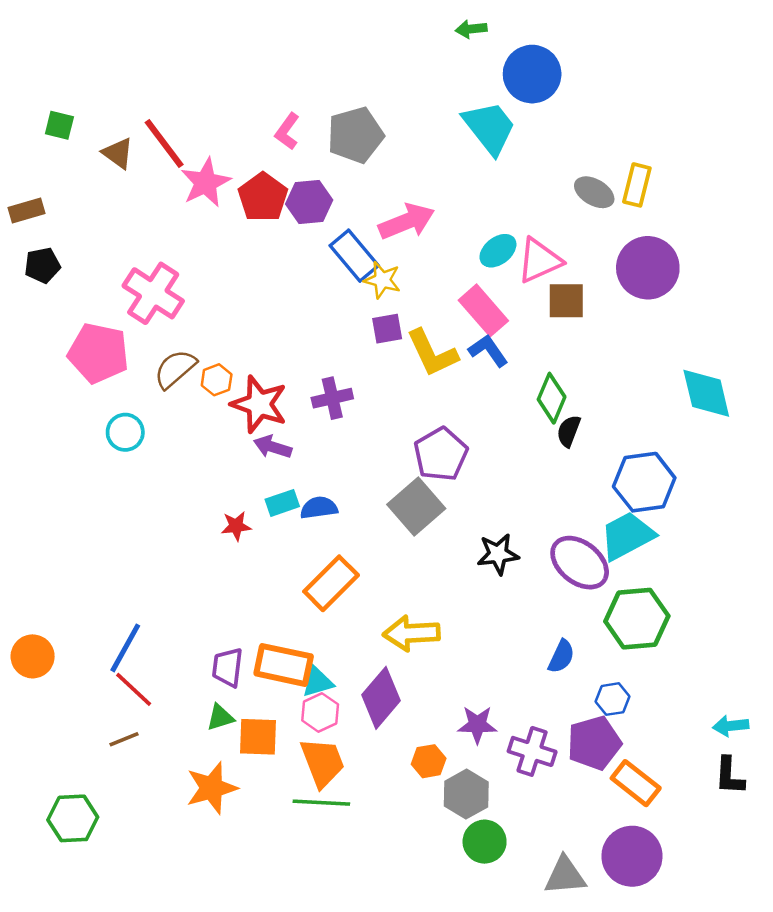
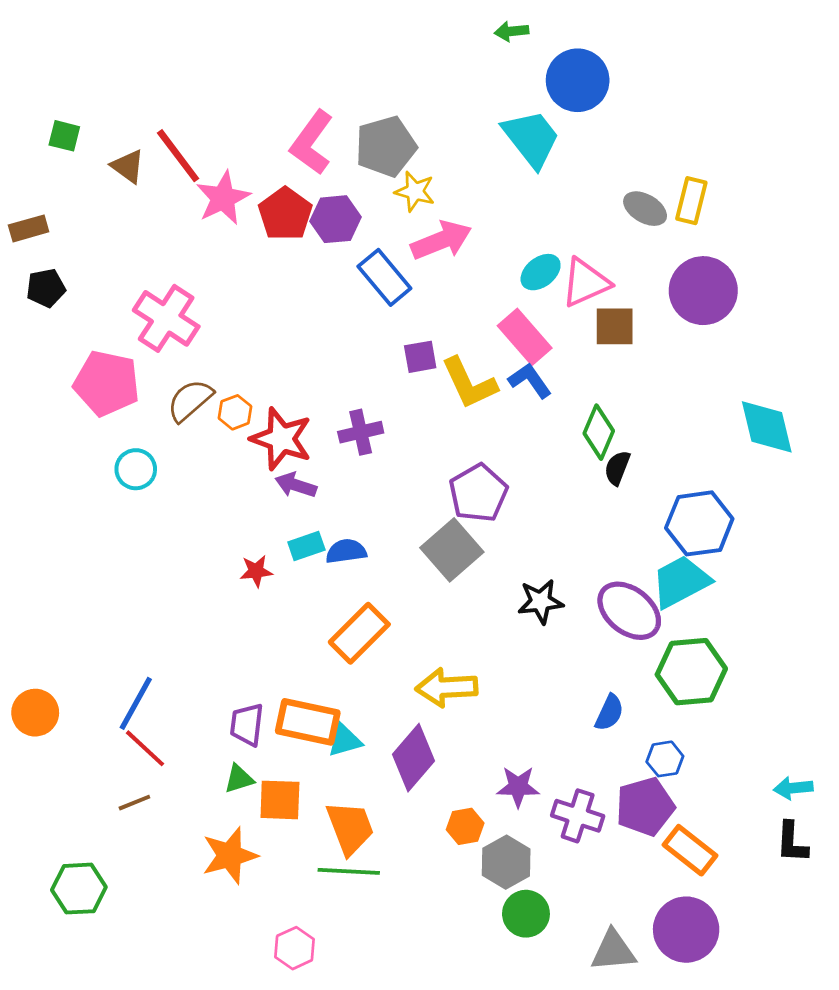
pink L-shape: (287, 131) -> (312, 142), size x1.6
yellow star: (382, 280) -> (415, 191), moved
pink hexagon: (320, 712) -> (294, 948), moved

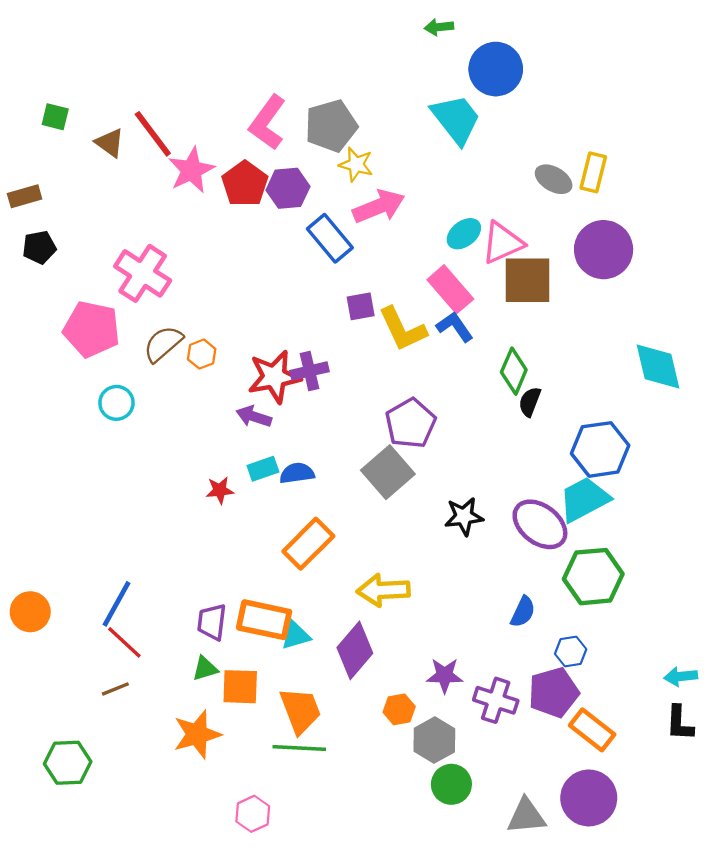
brown square: (615, 326) -> (527, 280), size x1.4
red star: (281, 439) -> (274, 377), moved, turned -30

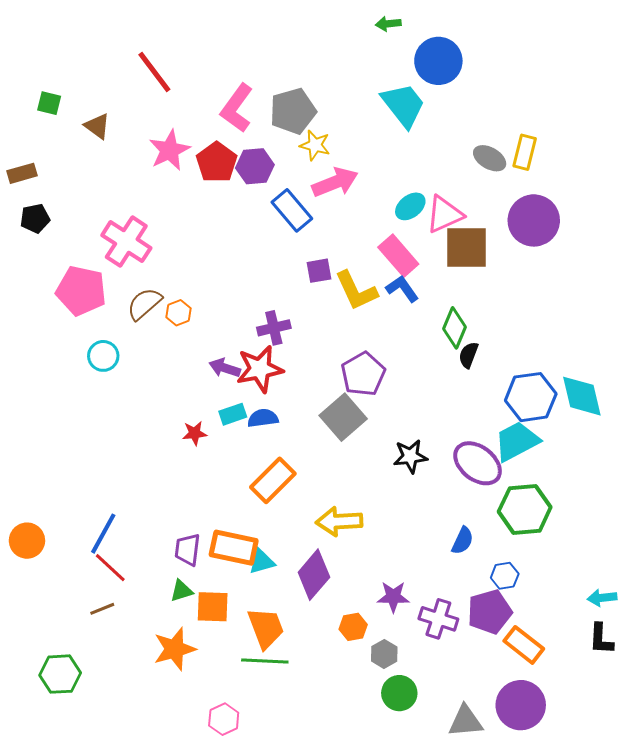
red line: (153, 134) -> (154, 72), moved
cyan diamond: (658, 367) -> (582, 396), moved
red star: (274, 377) -> (260, 369), moved
gray hexagon: (434, 740) -> (384, 654), size x0.7

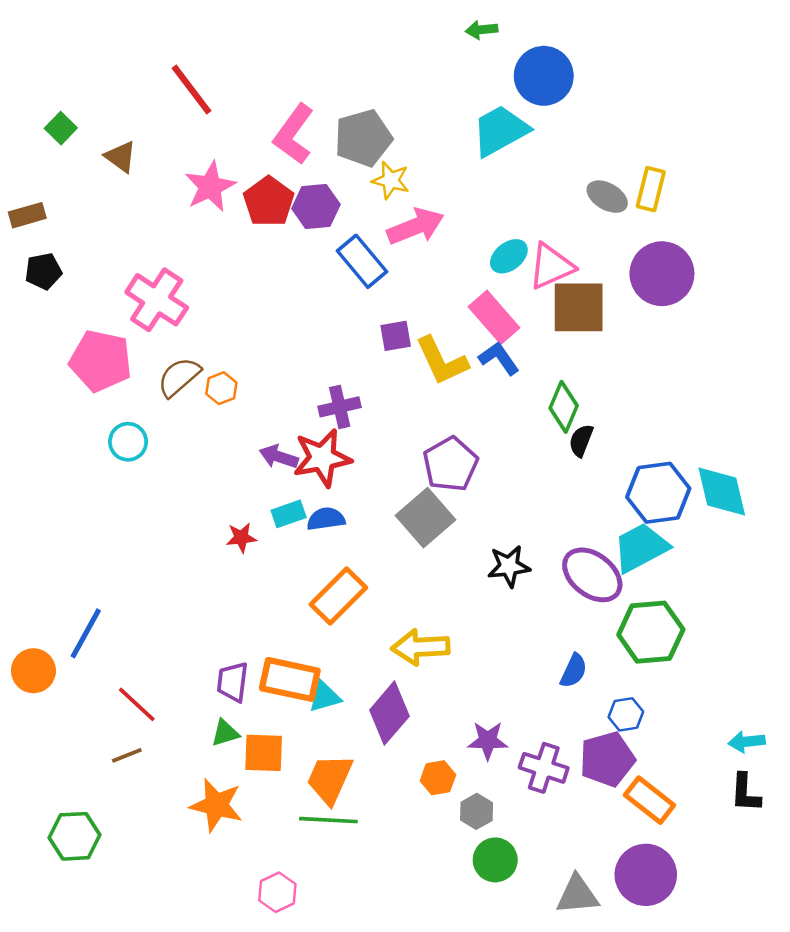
green square: (49, 103) -> (61, 128), turned 30
cyan trapezoid: (403, 105) -> (500, 131), turned -81
blue line: (103, 534) -> (86, 633), moved
orange trapezoid: (266, 628) -> (330, 779), turned -135
orange star: (174, 649) -> (216, 805), turned 30

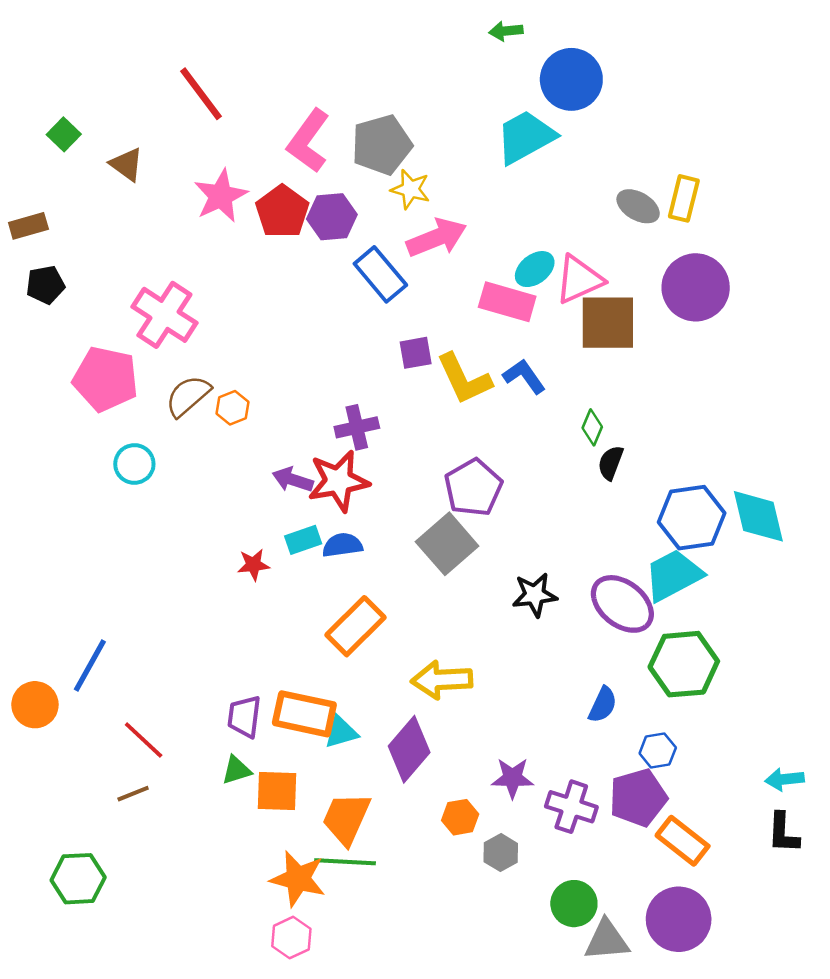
pink rectangle: (494, 317) -> (507, 302), moved, turned -33
green diamond: (564, 407) -> (592, 427), size x0.7
orange star: (216, 805) -> (298, 879), moved
green circle: (495, 860) -> (574, 904), moved

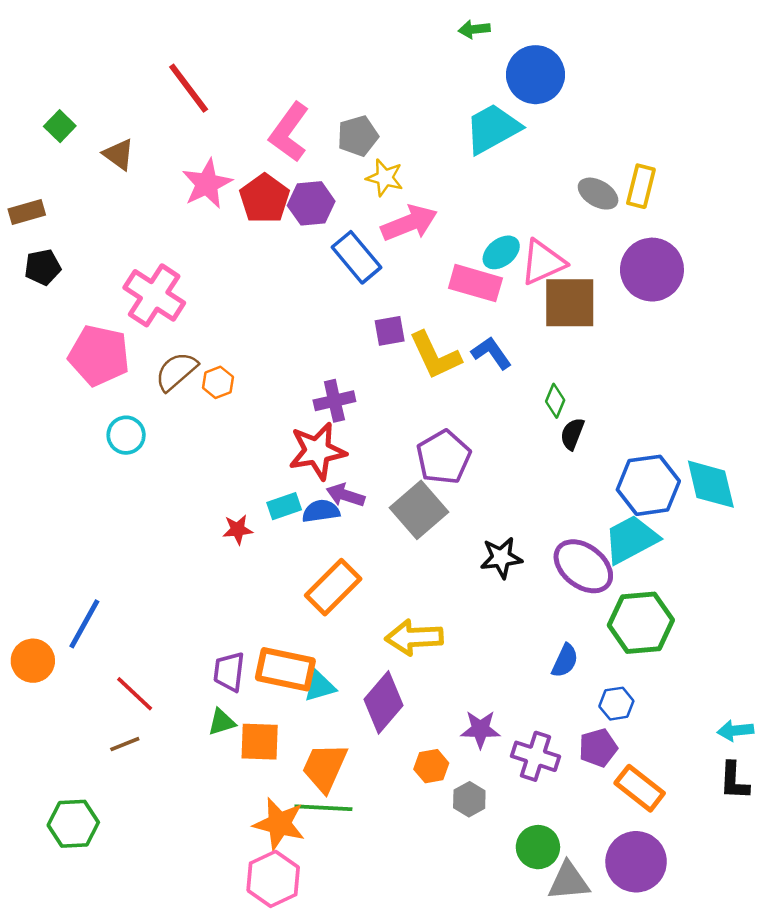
gray pentagon: (382, 145) -> (358, 136), size x0.7
purple arrow: (293, 480) -> (345, 495), moved
purple pentagon: (638, 798) -> (598, 748), size x0.7
pink hexagon: (291, 938) -> (273, 879), size x1.4

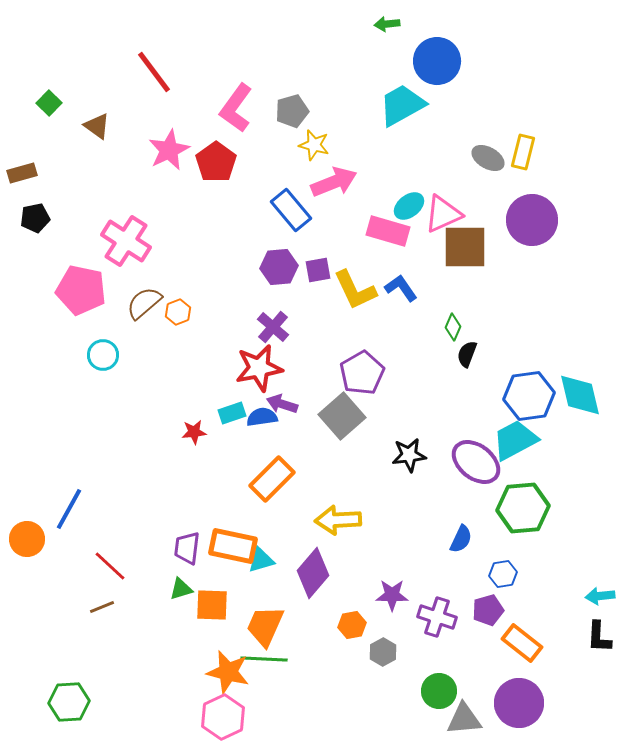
purple hexagon: (311, 203) -> (279, 267), moved
purple cross: (334, 401) -> (273, 327), turned -36
green hexagon: (73, 824) -> (69, 702), moved

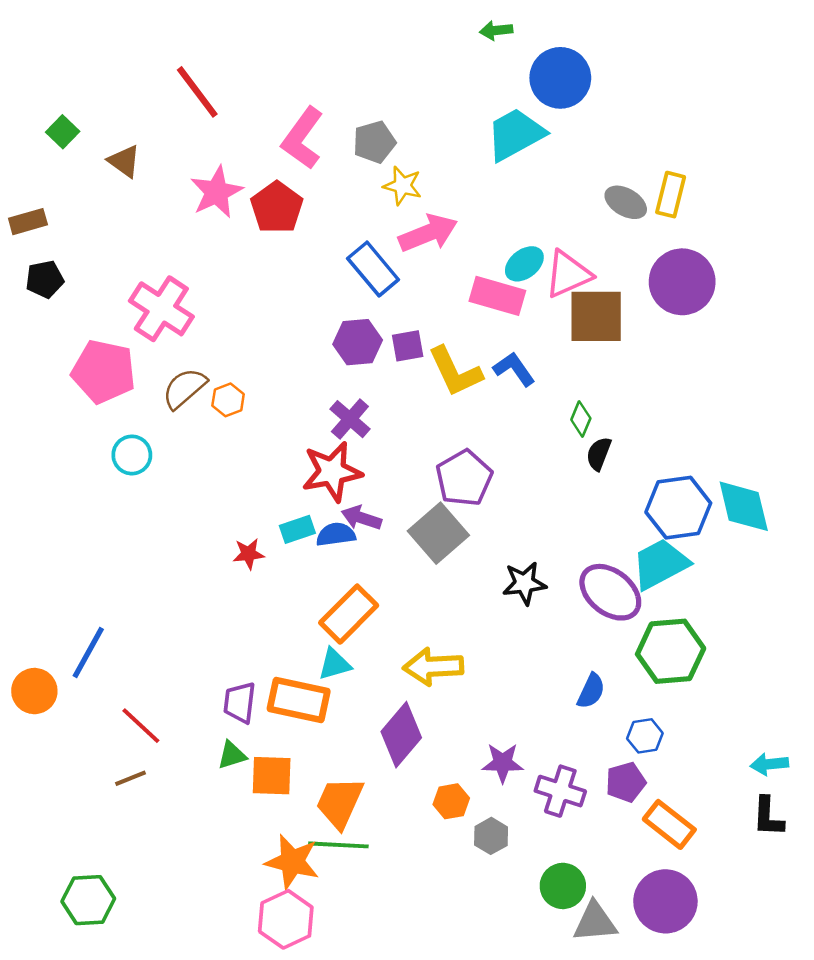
cyan triangle: (261, 560) -> (335, 664), moved

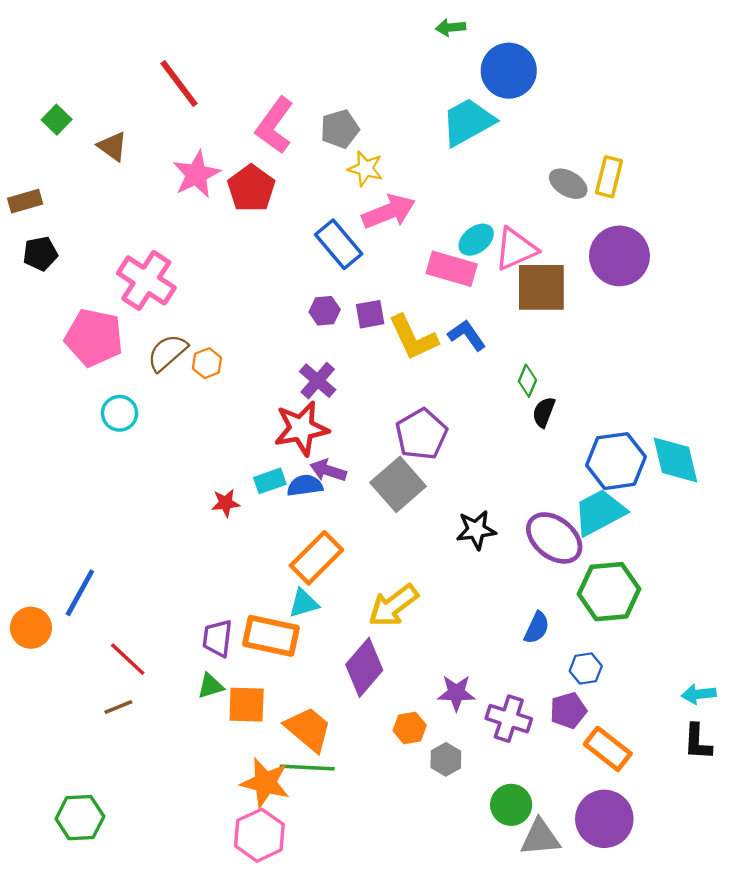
purple hexagon: (358, 342) -> (325, 311), size x0.7
yellow arrow: (433, 667) -> (393, 606), turned -34
orange trapezoid: (340, 803) -> (308, 729), turned 106

